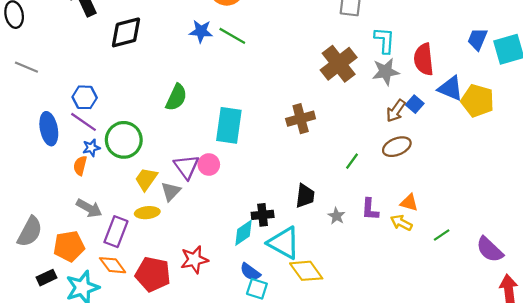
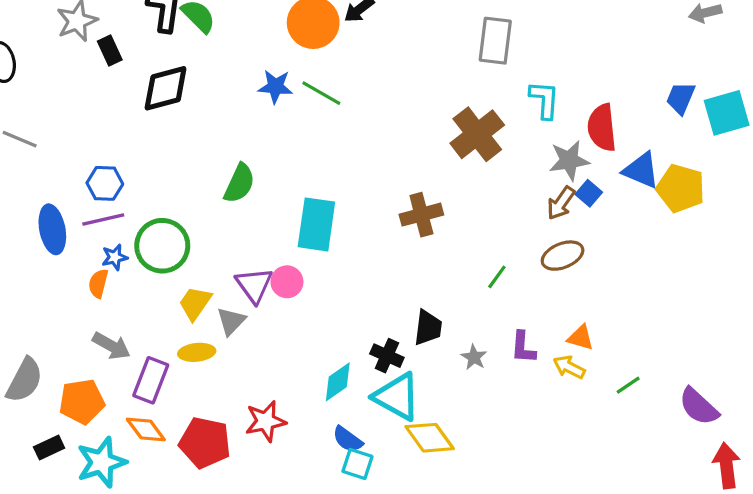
gray star: (386, 72) -> (569, 160), moved
purple line: (83, 122) -> (103, 219), turned -48
black cross: (263, 215) -> (387, 356), moved, turned 30

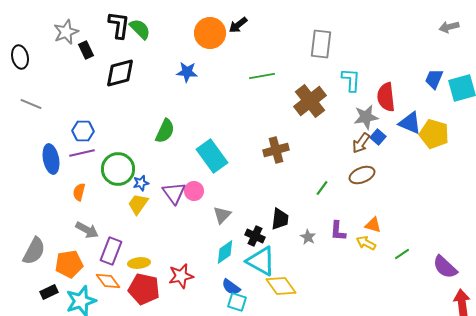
green line: (321, 93) -> (262, 76), moved, turned -40
cyan rectangle: (316, 224) -> (212, 156), turned -44
blue star: (115, 257) -> (141, 183), moved
gray triangle: (231, 321) -> (222, 215), moved
yellow ellipse: (197, 352) -> (139, 263), moved

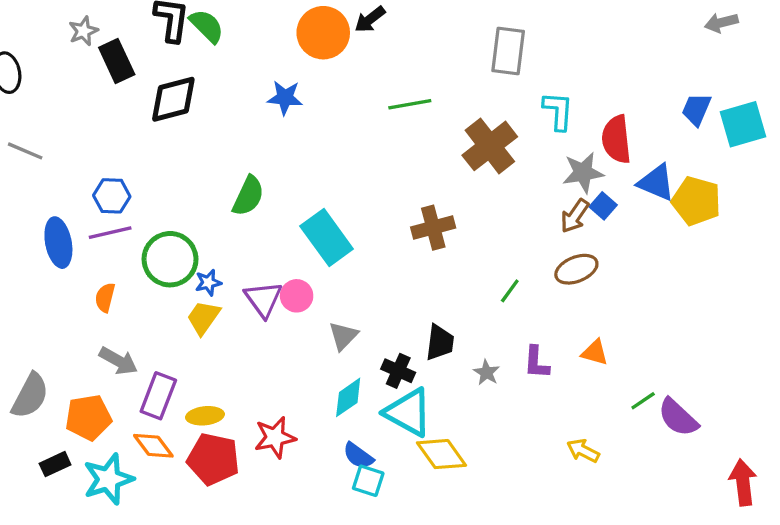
gray star: (66, 32) -> (83, 31), size x0.7
black rectangle: (86, 50) -> (117, 61), size x1.4
yellow arrow: (366, 243) -> (583, 451), moved
purple semicircle: (445, 267) -> (678, 417), moved

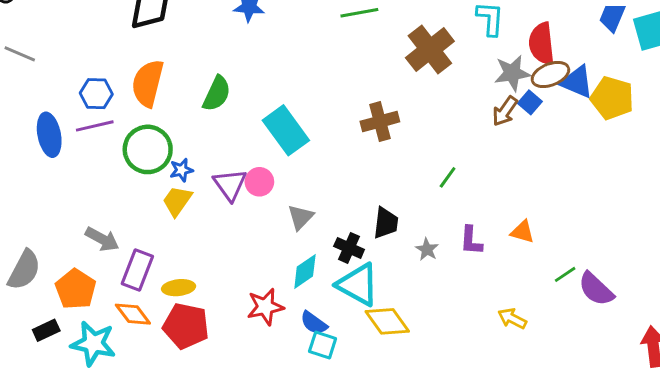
brown ellipse: (576, 269) -> (550, 74), moved
orange semicircle: (105, 298) -> (148, 83), moved, size x1.8
orange pentagon: (88, 417) -> (76, 289), turned -30
red star: (275, 437) -> (265, 307), moved
cyan star: (108, 479) -> (93, 343), turned 30

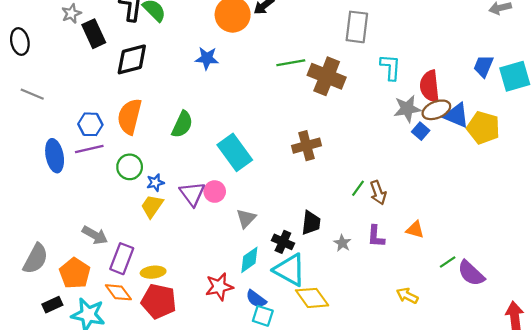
brown cross: (430, 49) -> (327, 76), moved, turned -30
brown arrow: (505, 111) -> (378, 193), moved, turned -55
green circle: (148, 149) -> (130, 167), size x0.7

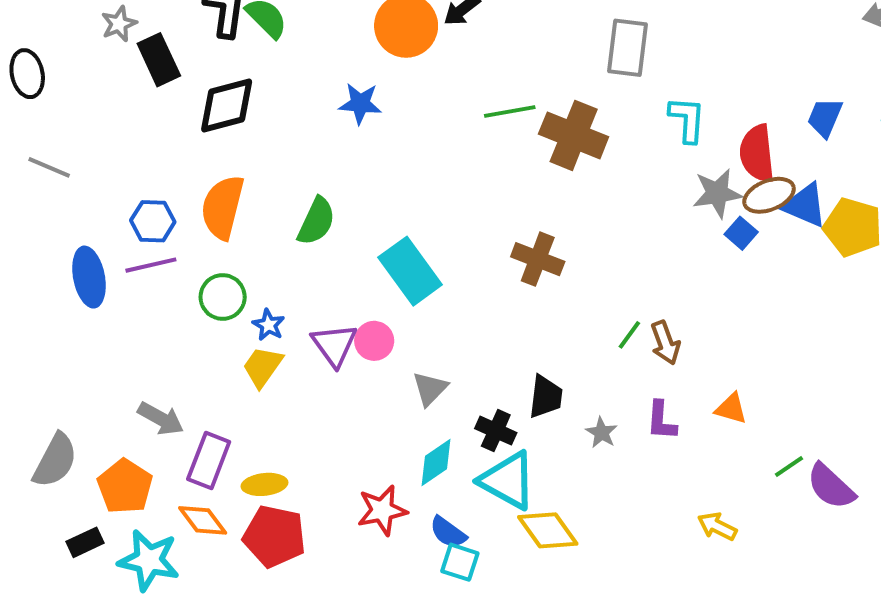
blue trapezoid: (483, 66) -> (825, 117), moved
brown cross: (306, 146) -> (538, 259), turned 36
blue star: (155, 183) -> (268, 325), turned -30

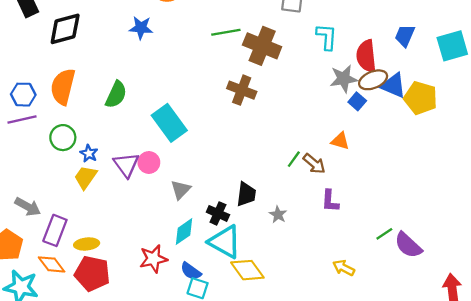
brown cross: (538, 259) -> (242, 90), moved
brown arrow: (665, 343) -> (314, 164), turned -30
orange triangle: (731, 409) -> (340, 141), moved
purple L-shape: (661, 421) -> (330, 201), moved

